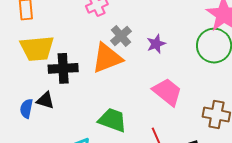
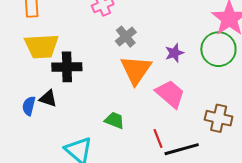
purple star: (156, 44) -> (174, 53), moved
orange triangle: (107, 58) -> (136, 70), moved, turned -36
green trapezoid: (112, 120) -> (114, 120), size x0.7

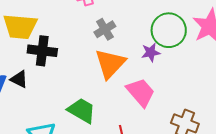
green circle: (218, 49) -> (169, 30), moved
green trapezoid: (114, 120) -> (82, 110), size x1.4

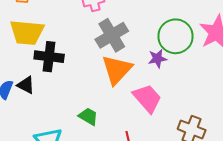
gray cross: (105, 29) -> (112, 35), size x1.5
green trapezoid: (82, 110) -> (88, 116), size x0.7

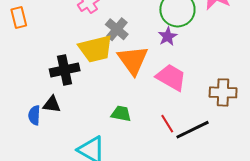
yellow trapezoid: (27, 32) -> (96, 49), moved
gray cross: (112, 35) -> (117, 29), size x0.7

